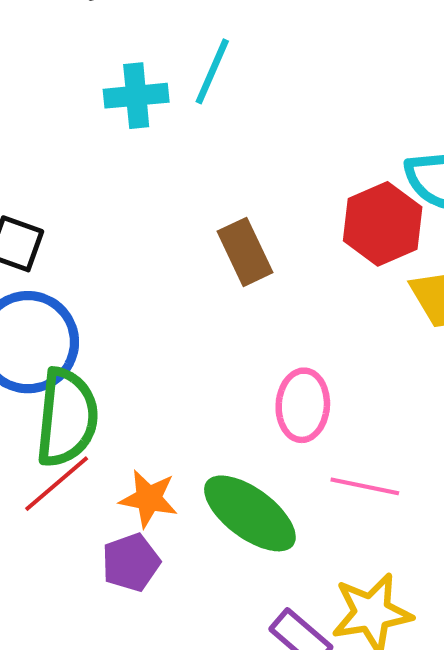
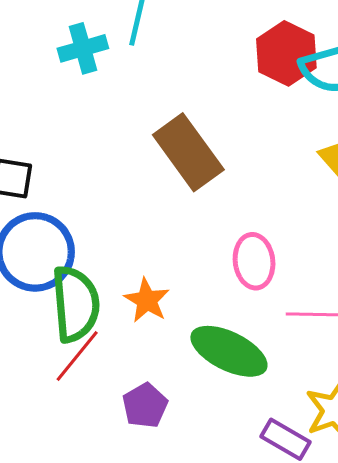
red hexagon: (383, 224) -> (286, 53), moved
brown rectangle: (245, 252) -> (188, 152), size x1.5
orange star: (149, 499) -> (147, 300), moved, turned 30

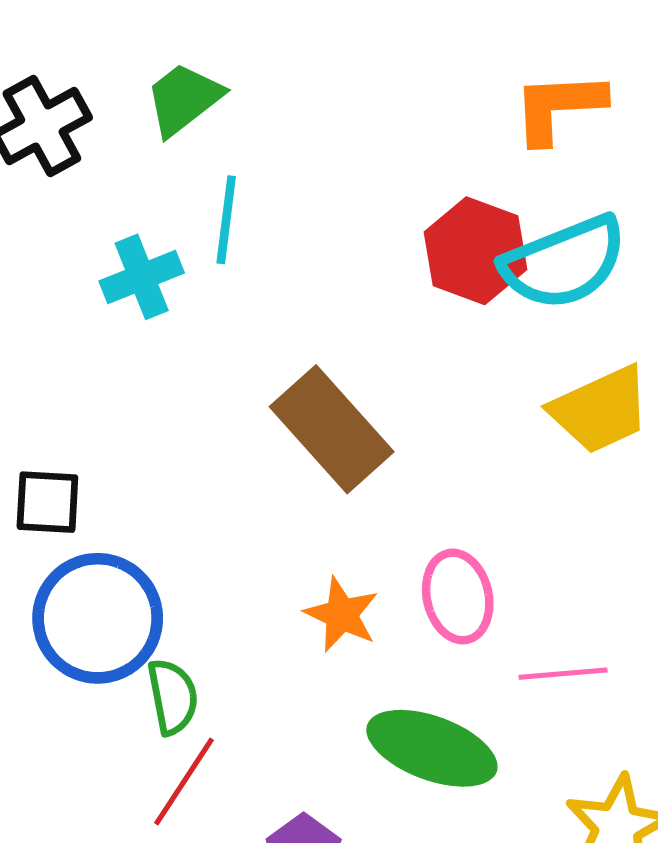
orange star: (147, 300) -> (342, 614), moved
green semicircle: (76, 304) -> (173, 697), size x0.6

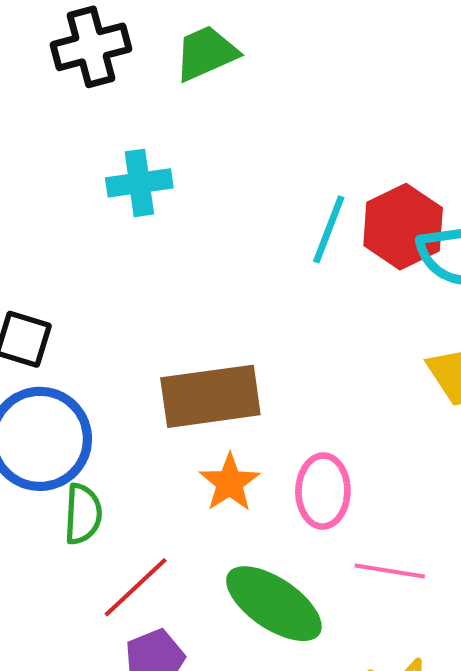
cyan line: (226, 220) -> (329, 229), moved
brown rectangle: (332, 429) -> (210, 396), moved, turned -70
red line: (184, 782) -> (136, 587), moved

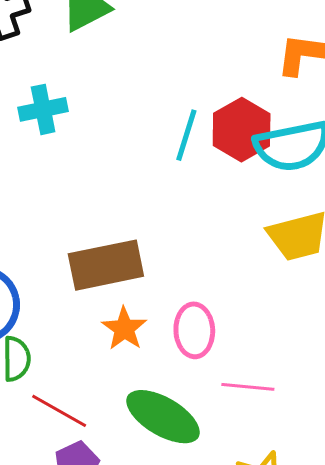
red line: (136, 587) -> (59, 411), turned 76

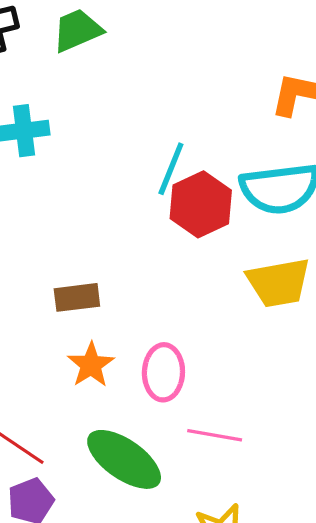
red hexagon: (242, 130) -> (201, 204), moved
brown rectangle: (106, 265) -> (77, 297), size x0.6

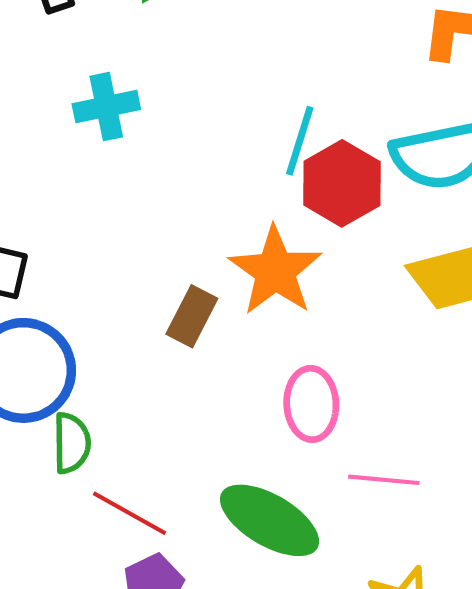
brown rectangle: (77, 297) -> (192, 316), turned -51
orange star: (91, 365) -> (275, 271), moved, size x1.5

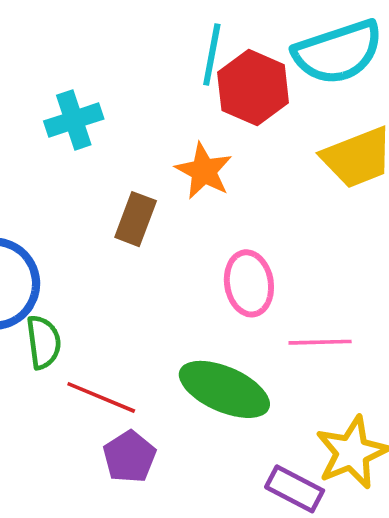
cyan cross: (106, 107) -> (74, 120), moved
orange star: (275, 271) -> (204, 171), size x0.7

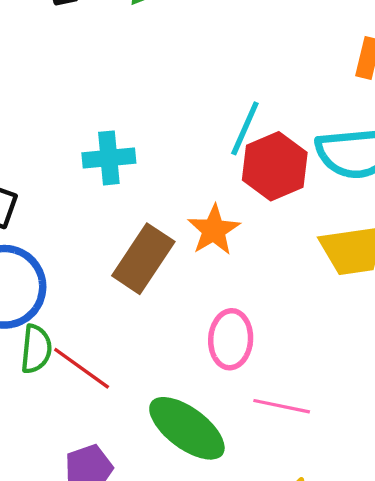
brown rectangle: (136, 219) -> (143, 259), size x1.4
red line: (101, 397) -> (82, 368), moved

